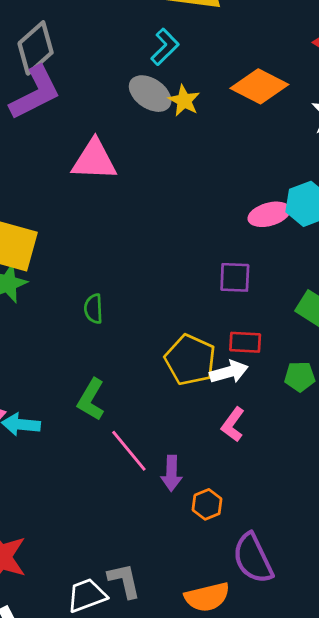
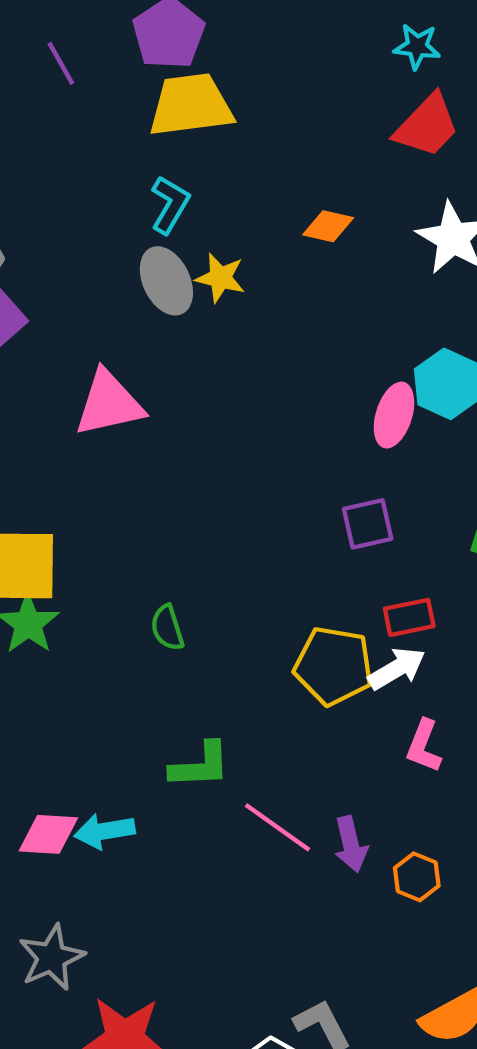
orange diamond: (259, 86) -> (328, 226), size x0.6
gray ellipse: (150, 94) -> (166, 281), turned 45
pink ellipse: (269, 214) -> (394, 415), turned -42
green L-shape: (91, 400) -> (200, 765), turned -108

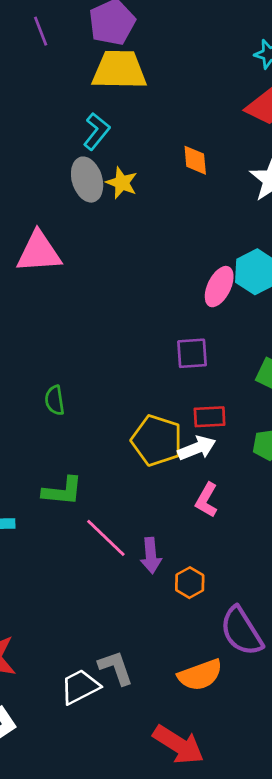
orange diamond: (328, 226) -> (195, 160), turned 64

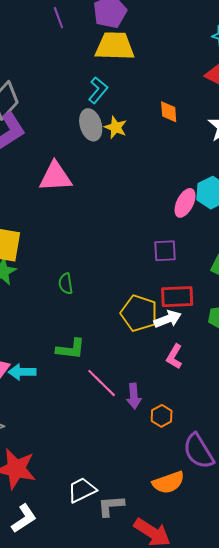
red rectangle: (210, 417) -> (177, 297), size x1.4
gray L-shape: (116, 668) -> (111, 506), moved, turned -76

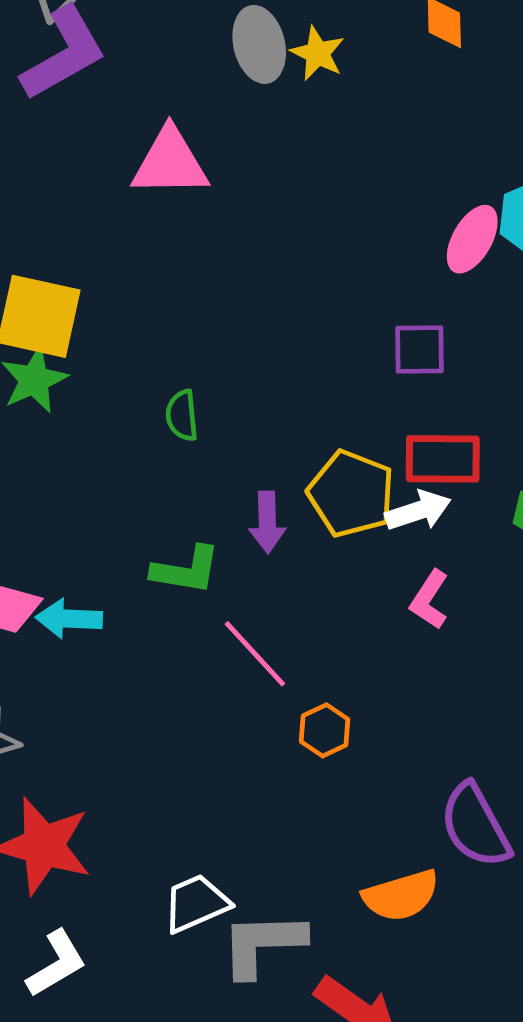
purple arrow: (134, 396) -> (267, 522), moved
orange hexagon: (162, 416) -> (325, 730), moved
gray L-shape: (111, 506) -> (263, 944), size x1.4

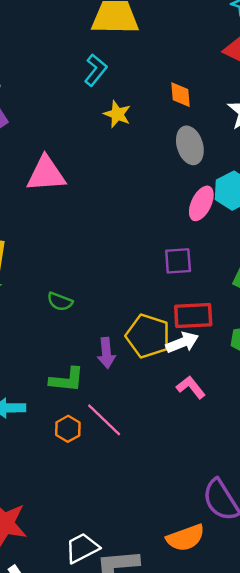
gray ellipse: (259, 44) -> (190, 145), moved
green semicircle: (182, 415) -> (60, 302), turned -60
pink L-shape: (429, 600) -> (191, 387), turned 112
orange hexagon: (325, 730) -> (68, 429), moved

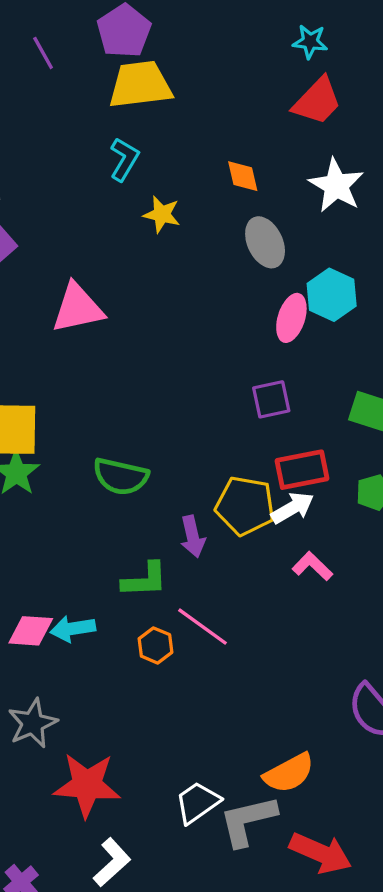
green semicircle: (60, 302) -> (121, 476), size x1.6
orange semicircle: (186, 538) -> (289, 773), moved

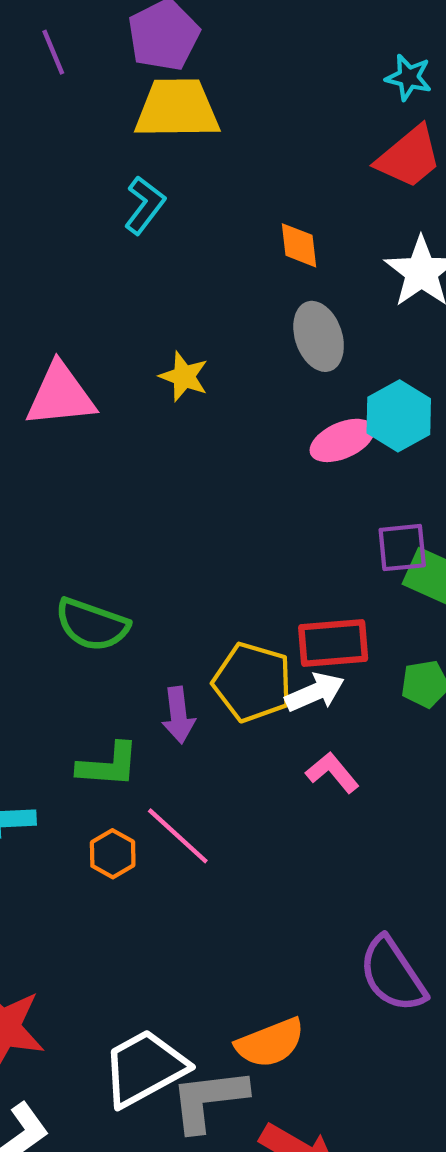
yellow star: (162, 214) -> (184, 376), moved
pink ellipse: (291, 318) -> (342, 440), turned 42
purple square: (271, 399) -> (402, 548), moved
white trapezoid: (197, 803) -> (144, 1068), size x1.4

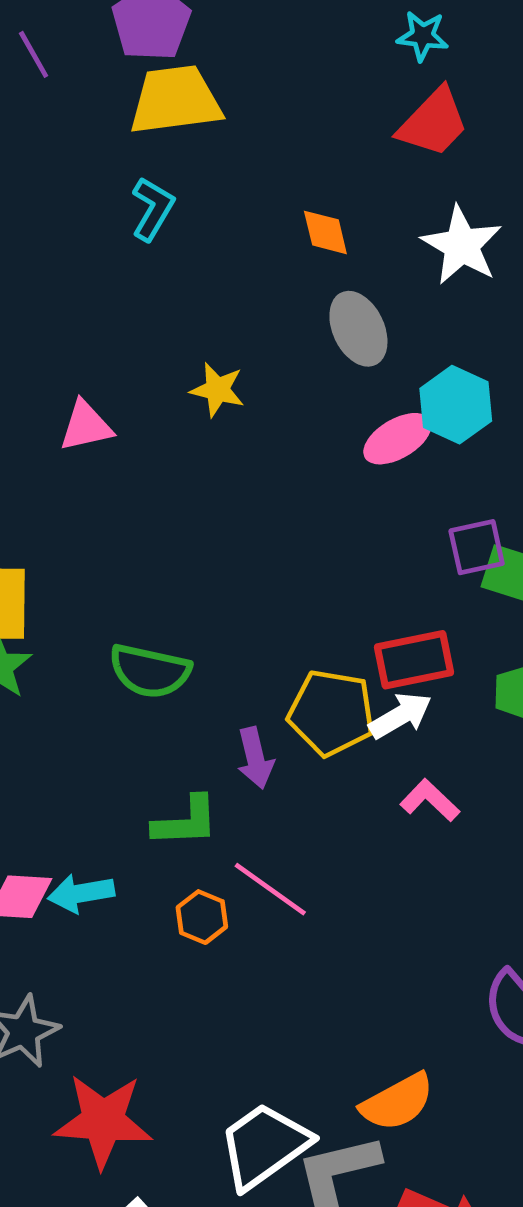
pink triangle: (61, 395) -> (86, 426), size x0.7

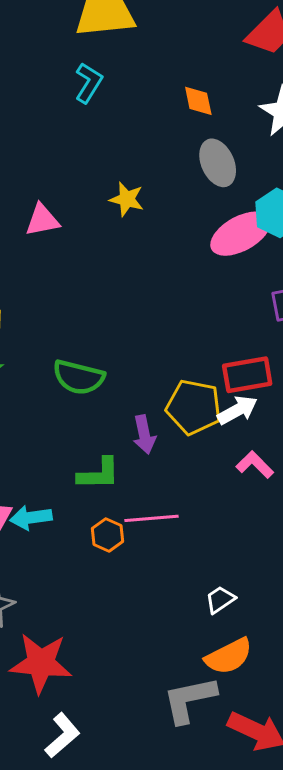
pink ellipse: (397, 439) -> (241, 234), size x1.4
pink line: (270, 889) -> (151, 518), turned -42
white trapezoid: (264, 1146) -> (220, 600), moved, size x0.5

